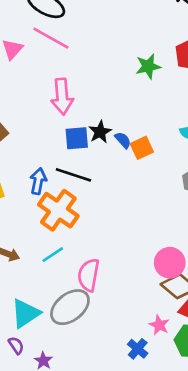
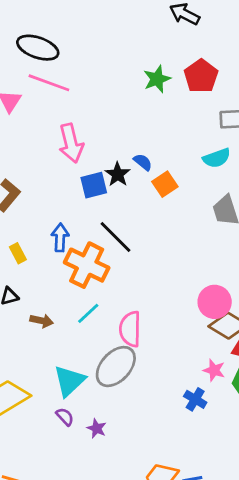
green star: (148, 66) -> (157, 79), moved
blue semicircle: (123, 140) -> (143, 162), moved
black line: (73, 175) -> (116, 237), moved, turned 36

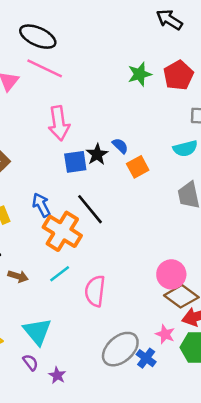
blue arrow: (60, 238) -> (41, 205), turned -35
gray ellipse: (116, 367) -> (120, 349), moved
cyan triangle: (69, 381) -> (37, 331), turned -32

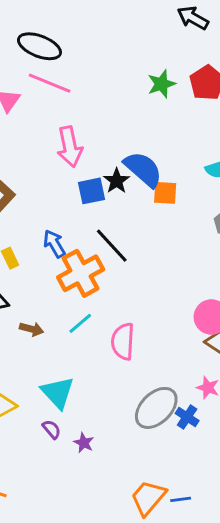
blue semicircle: (120, 146) -> (143, 169), size x2.0
orange square: (138, 167) -> (165, 193), turned 35
orange cross: (62, 231) -> (81, 273), turned 33

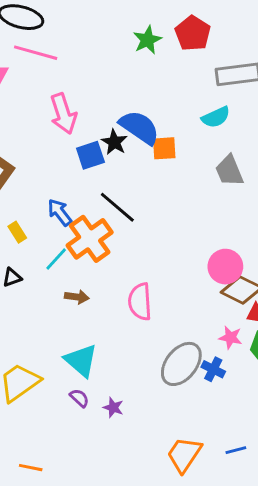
cyan line: (80, 323) -> (56, 259), moved
brown arrow: (32, 329) -> (77, 297), moved
blue line: (181, 499) -> (236, 450), moved

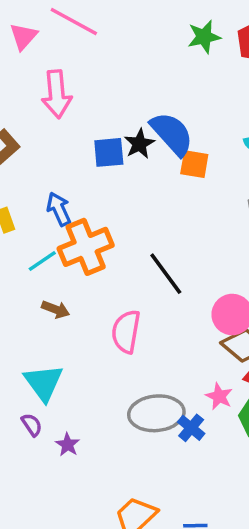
pink arrow: (63, 114) -> (57, 94), moved
black line: (117, 207) -> (166, 274), moved
gray ellipse: (181, 364) -> (156, 413), turned 33

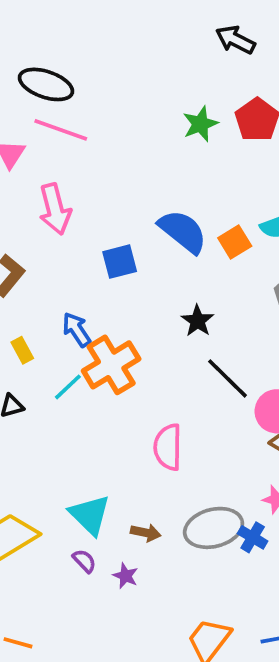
black star: (139, 144) -> (198, 321), moved
orange square: (194, 164) -> (235, 242), moved, turned -32
black line: (166, 274) -> (228, 378), moved
brown arrow: (56, 309) -> (146, 533), moved

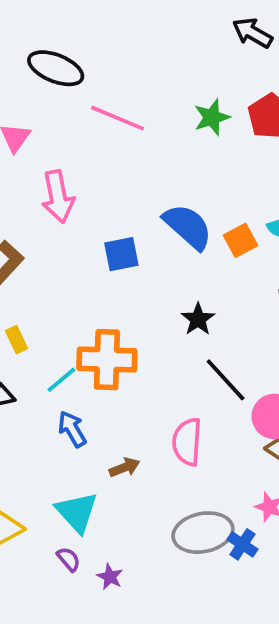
pink line: (61, 130) -> (117, 118), moved
blue arrow: (77, 330) -> (72, 429), moved
orange cross: (111, 365) -> (107, 360), turned 30
pink semicircle: (168, 447) -> (187, 442), moved
brown arrow: (146, 533) -> (124, 467), moved, turned -36

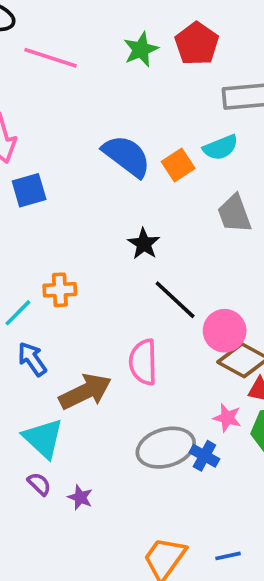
blue square: (121, 254) -> (29, 190), moved
orange cross: (107, 360) -> (60, 290), size x0.6
brown arrow: (124, 467) -> (85, 392), size x1.8

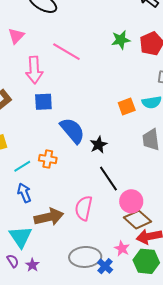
pink line: (50, 58) -> (66, 52), moved
blue semicircle: (127, 156) -> (72, 131), moved
purple star: (80, 497) -> (32, 265), moved

